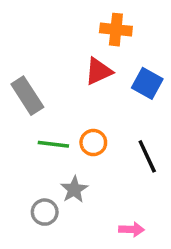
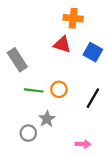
red triangle: (99, 71) -> (62, 44), turned 42
black line: (147, 156) -> (93, 98), turned 55

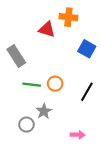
red triangle: (62, 44) -> (47, 29), moved

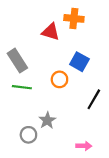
blue square: (87, 49) -> (79, 62), moved
orange circle: (55, 84) -> (59, 79), moved
green line: (32, 85) -> (22, 87), moved

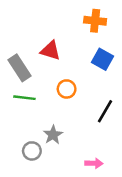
orange cross: (74, 18) -> (95, 21), moved
red triangle: (51, 32) -> (50, 51), moved
blue square: (79, 62) -> (103, 59), moved

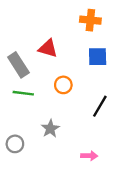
blue square: (103, 59) -> (98, 57), turned -30
gray circle: (32, 151) -> (15, 144), moved

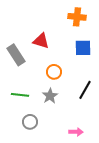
green line: (23, 93) -> (20, 95), moved
gray star: (50, 129) -> (50, 96), moved
gray circle: (15, 144) -> (30, 122), moved

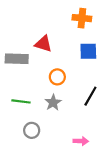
gray rectangle: (16, 55) -> (17, 59), turned -55

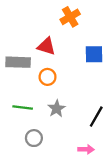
orange cross: (82, 18) -> (70, 17), moved, turned -36
orange circle: (57, 77) -> (48, 77), moved
black line: (90, 96) -> (96, 117), moved

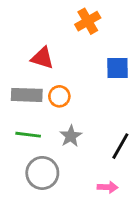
red triangle: (46, 46) -> (42, 58), moved
gray rectangle: (18, 62) -> (27, 95), moved
gray circle: (34, 138) -> (42, 173), size x1.5

